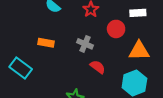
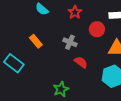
orange rectangle: (46, 43) -> (36, 41), turned 40

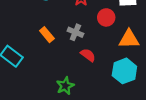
orange rectangle: (36, 41) -> (47, 35), moved

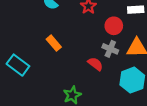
gray cross: (75, 32) -> (110, 49), moved

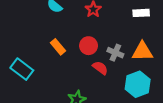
red circle: (114, 26) -> (89, 46), moved

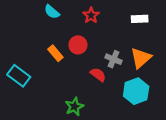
red circle: (89, 46) -> (78, 45), moved
orange triangle: (142, 52) -> (141, 58), turned -40

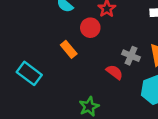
red circle: (78, 45) -> (90, 28), moved

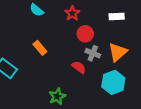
red circle: (90, 28) -> (85, 34), moved

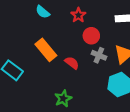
orange rectangle: (40, 48) -> (46, 50), size x1.5
red semicircle: (79, 67) -> (72, 63), moved

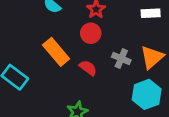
red circle: (91, 36) -> (91, 33), moved

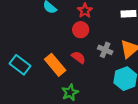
orange rectangle: (56, 52) -> (55, 65), moved

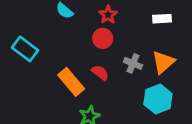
cyan rectangle: (20, 65) -> (25, 49), moved

